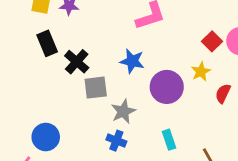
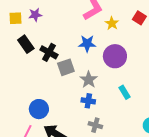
yellow star: (201, 72) -> (112, 23), moved

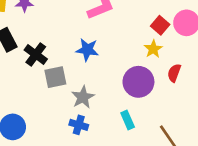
yellow star: (112, 23) -> (153, 49), moved
purple circle: (115, 56) -> (138, 82), moved

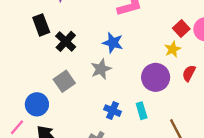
gray square: (55, 77) -> (64, 81), moved, turned -30
gray star: (83, 97) -> (101, 69), moved
blue cross: (79, 125) -> (112, 111), moved

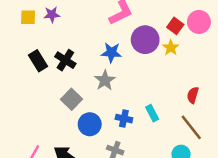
black rectangle: (41, 25) -> (38, 61), moved
red semicircle: (189, 73) -> (193, 95), moved
purple circle: (156, 77) -> (145, 40), moved
blue circle: (37, 104) -> (90, 124), moved

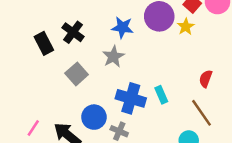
black rectangle: (38, 61) -> (44, 43), moved
blue cross: (124, 119) -> (131, 98), size x1.6
blue circle: (90, 124) -> (94, 117), moved

